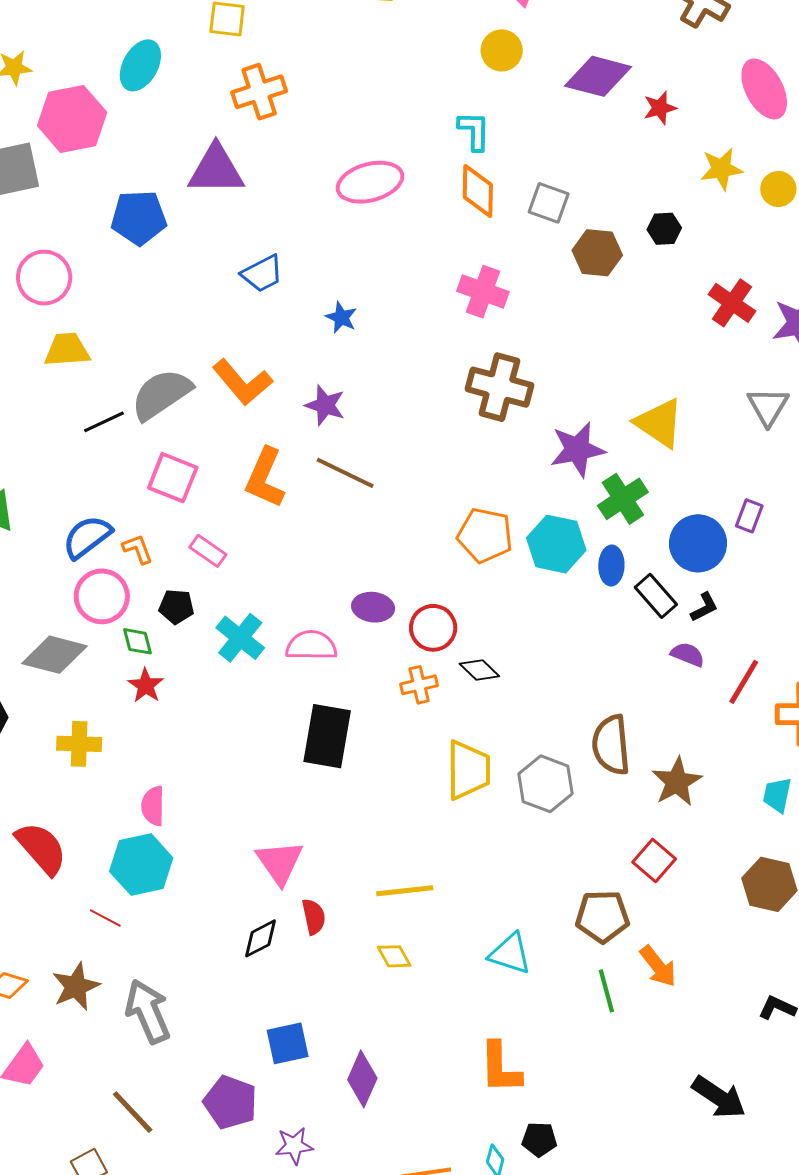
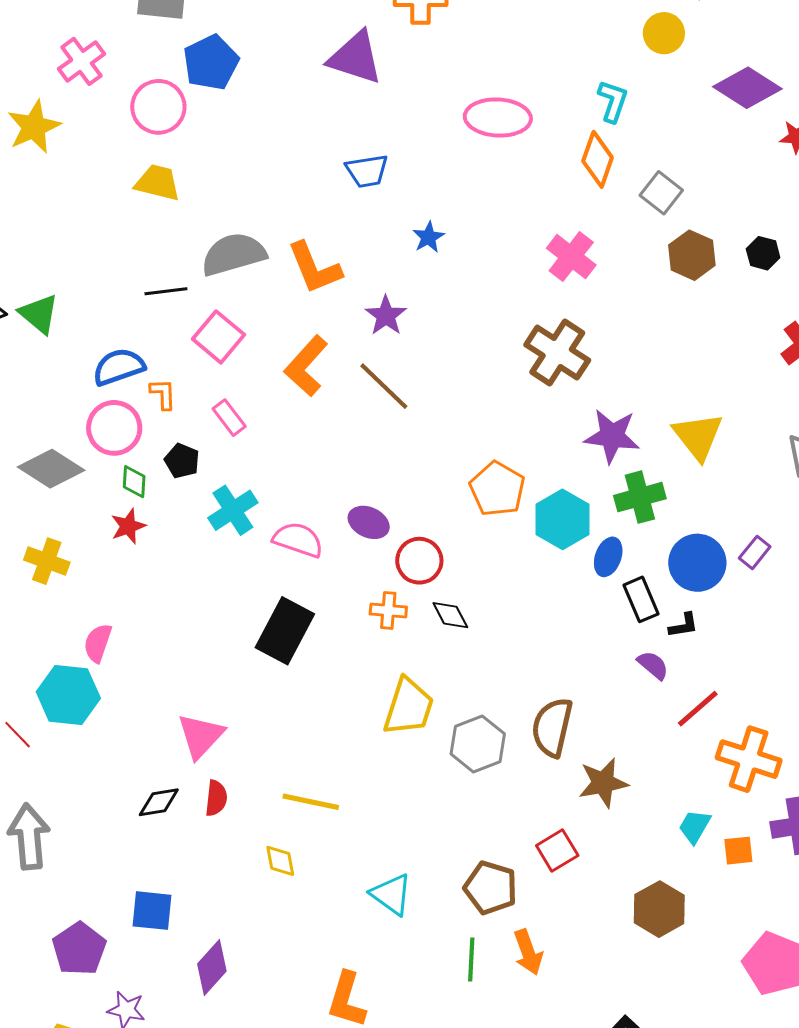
blue pentagon: (139, 218) -> (211, 62), moved, turned 30
black line: (104, 422) -> (166, 291), moved

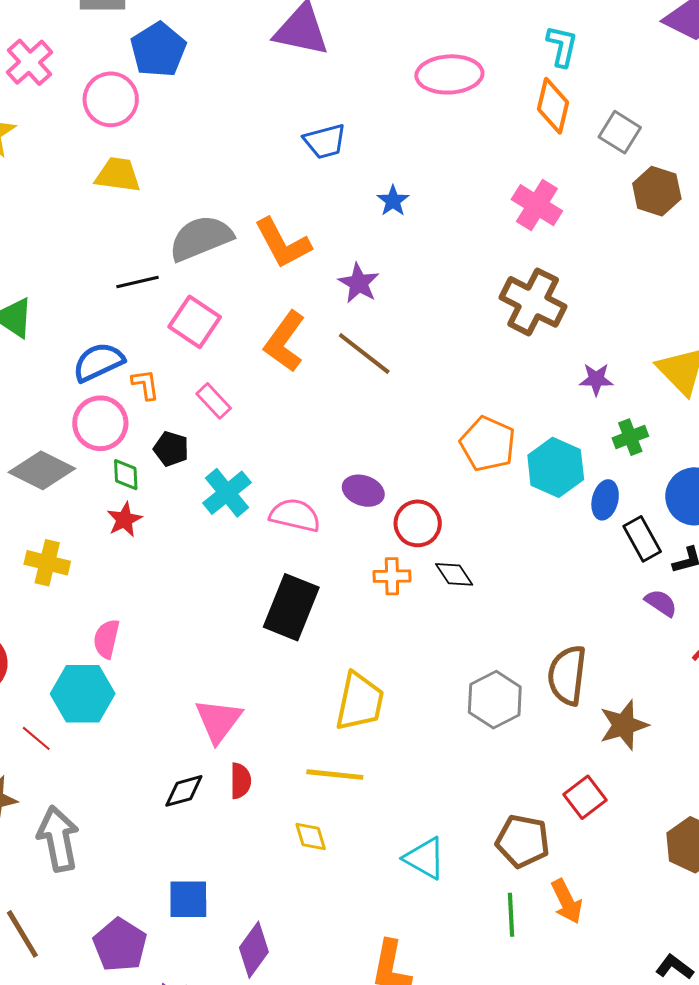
purple star: (612, 436) -> (596, 379), size x0.6
green cross: (640, 497) -> (630, 437), size x0.7
yellow trapezoid: (409, 707) -> (360, 702), moved

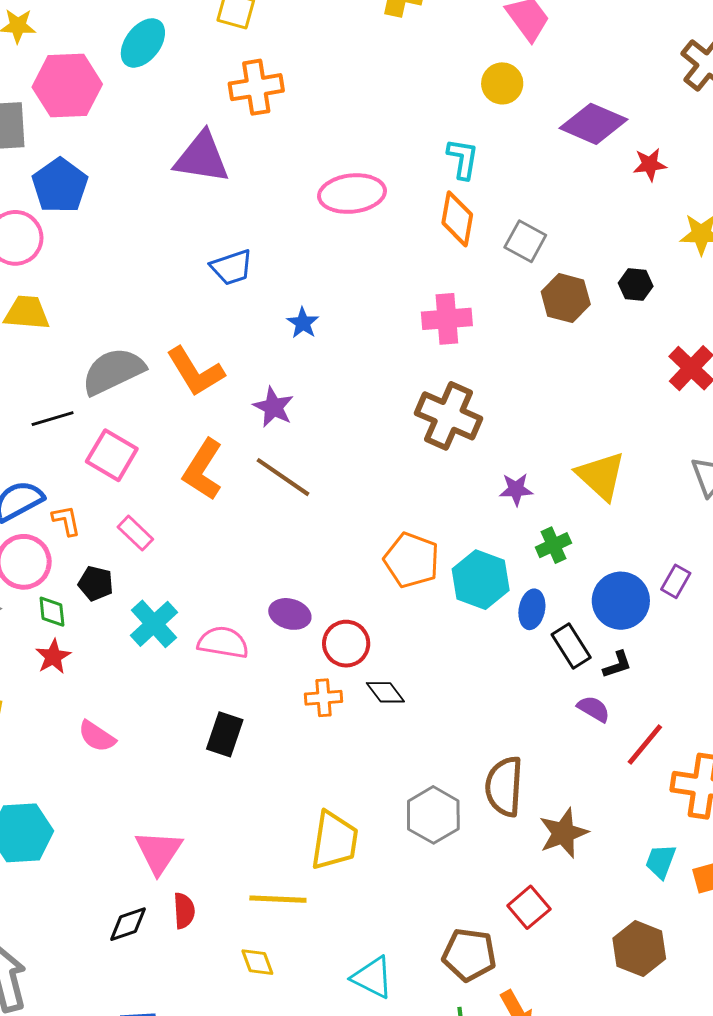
pink cross: (537, 205) -> (447, 319), turned -33
black rectangle: (291, 607) -> (225, 734), size x0.7
pink semicircle: (106, 639) -> (97, 736), moved, turned -66
yellow trapezoid: (360, 702) -> (335, 841), moved

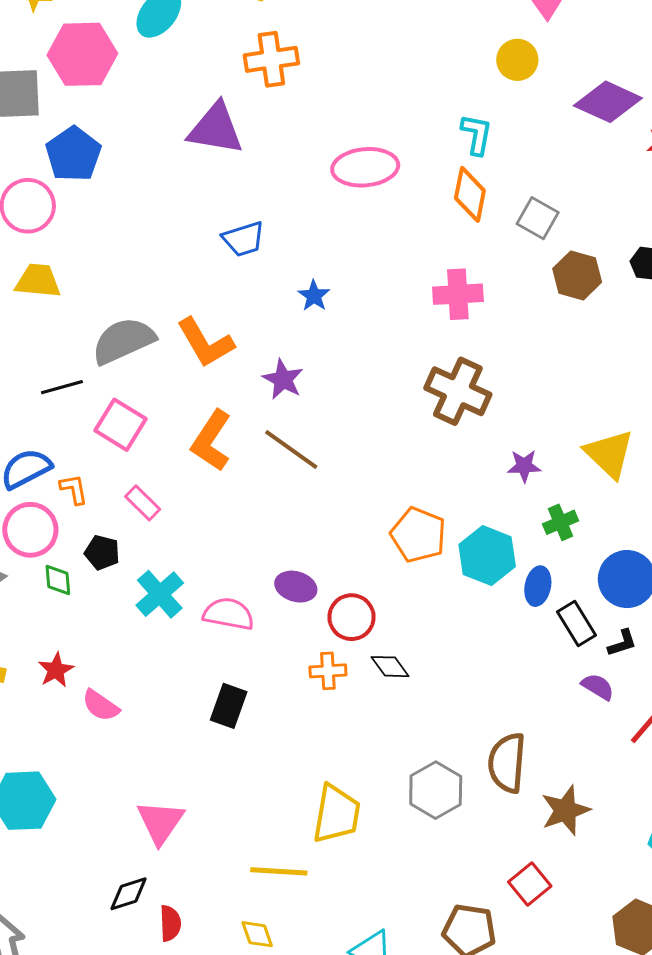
red star: (53, 657) -> (56, 670), moved
red semicircle: (184, 911) -> (170, 923), moved

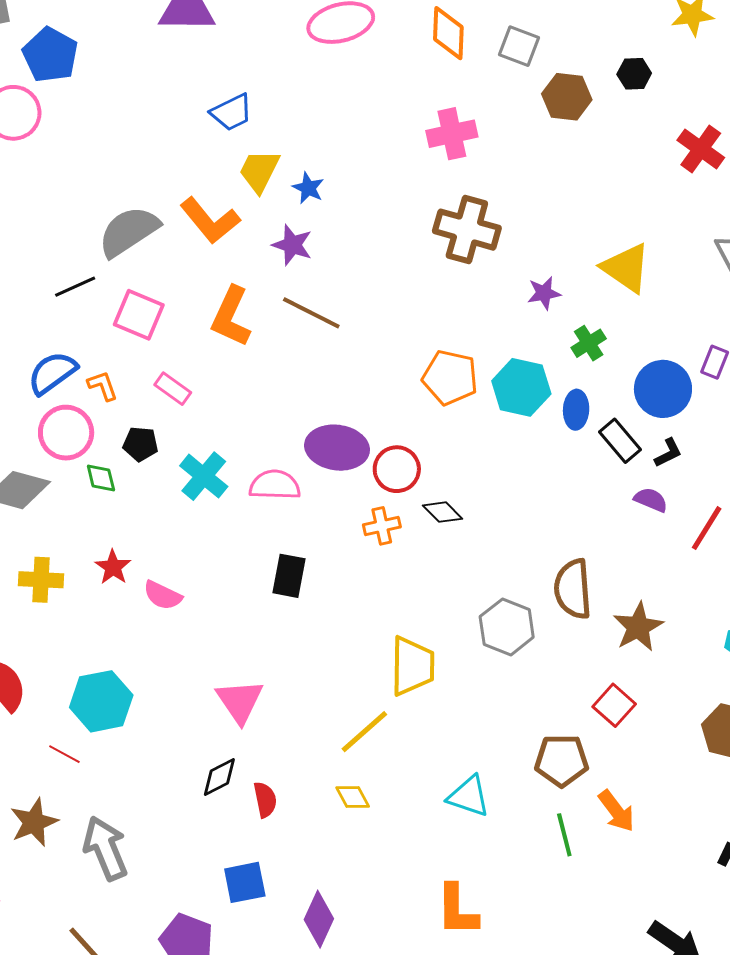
yellow trapezoid: (38, 281) -> (259, 171), moved, turned -60
blue star: (314, 296) -> (308, 188), moved
purple ellipse: (296, 587) -> (337, 448), size x1.5
yellow line: (279, 871) -> (364, 732), turned -36

